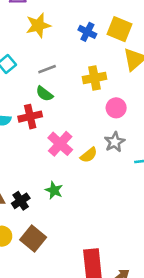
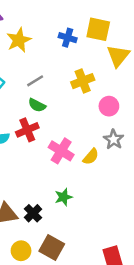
green star: (54, 190) -> (63, 197), turned -30

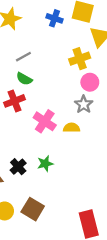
yellow cross: (83, 81) -> (80, 59), moved
gray star: (114, 139) -> (84, 104), moved
yellow semicircle: (91, 157) -> (72, 128), turned -133
black cross: (33, 213) -> (18, 167), moved

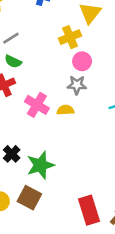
gray star: (84, 104) -> (77, 85), turned -30
green star: (45, 164) -> (40, 165), moved, size x1.6

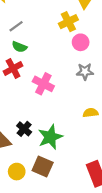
gray star: (77, 85) -> (85, 72), moved
yellow semicircle: (65, 110) -> (91, 113), moved

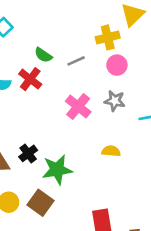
gray line: (16, 26) -> (76, 61), moved
red cross: (13, 68) -> (30, 79), turned -36
pink cross: (43, 84) -> (78, 107), moved

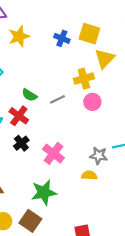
gray star: (115, 101) -> (99, 156), moved
pink cross: (78, 107) -> (53, 153), moved
black cross: (28, 153) -> (21, 143), moved

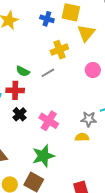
yellow cross: (84, 79) -> (59, 50), moved
pink circle: (92, 102) -> (93, 70), moved
red cross: (19, 116) -> (15, 90), turned -30

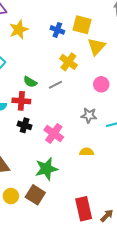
yellow cross: (59, 50) -> (68, 62), turned -36
black cross: (20, 114) -> (25, 125), turned -32
gray star: (89, 119) -> (89, 115), moved

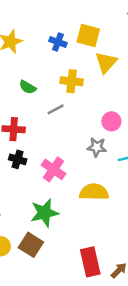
yellow cross: (68, 62) -> (72, 81), turned -30
green semicircle: (30, 82) -> (28, 87), moved
pink circle: (101, 84) -> (111, 121), moved
yellow semicircle: (87, 152) -> (94, 192), size x1.6

